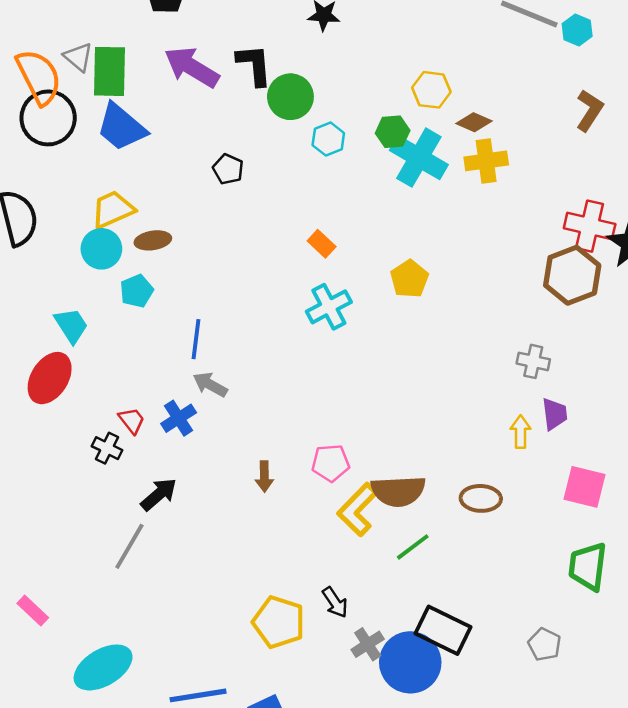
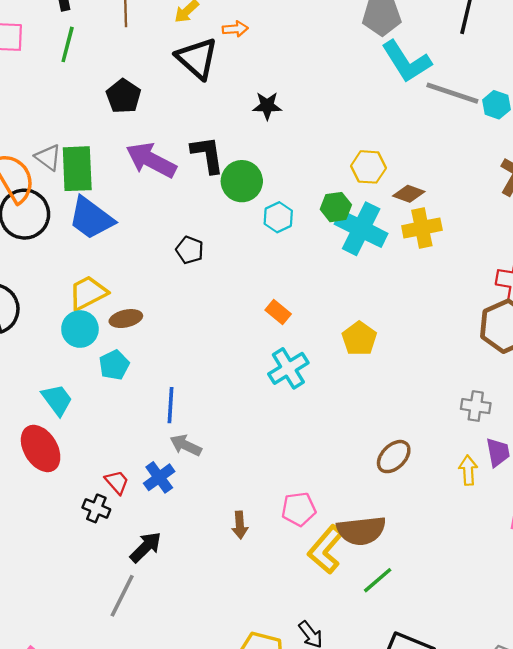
red ellipse: (50, 378) -> (41, 448), turned -60
brown ellipse: (481, 498) -> (394, 457), moved, turned -44

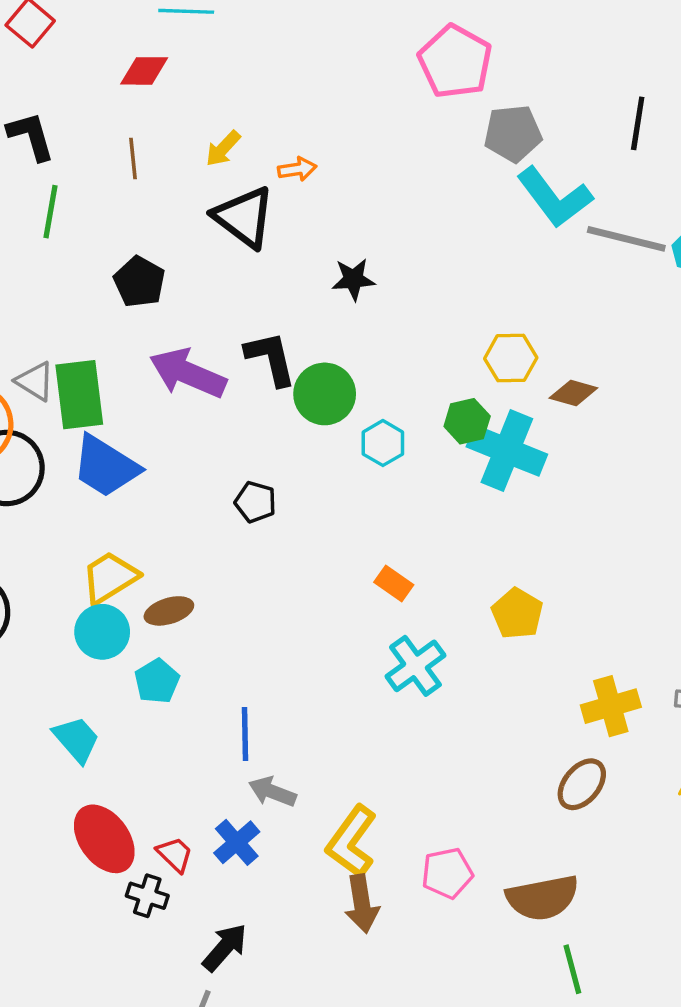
yellow cross: (422, 228) -> (611, 706), moved
red ellipse: (41, 448) -> (104, 839), moved
brown arrow: (240, 525) -> (362, 904), size x1.4
yellow L-shape: (326, 550) -> (352, 842), moved
green line: (378, 580) -> (572, 969), turned -60

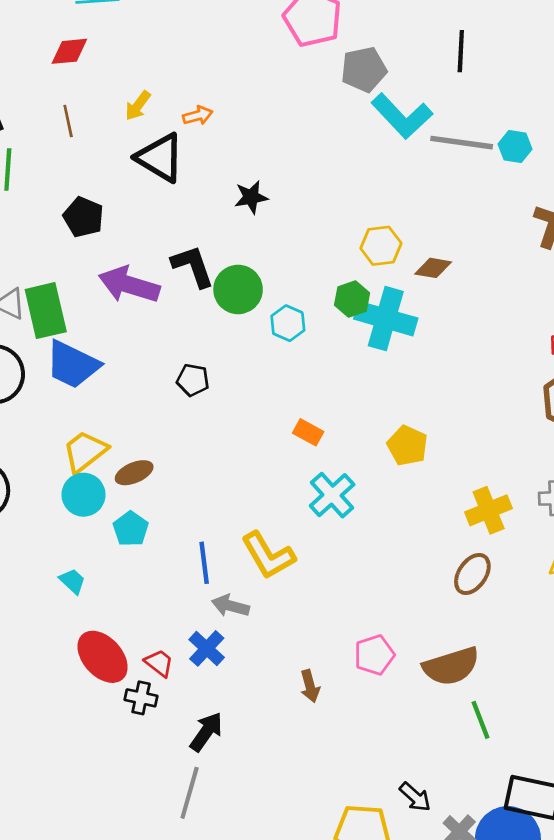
cyan trapezoid: (76, 739) -> (72, 581), size x0.7
yellow L-shape: (352, 842) -> (268, 555), moved, turned -60
brown arrow: (362, 904) -> (310, 686), size x0.7

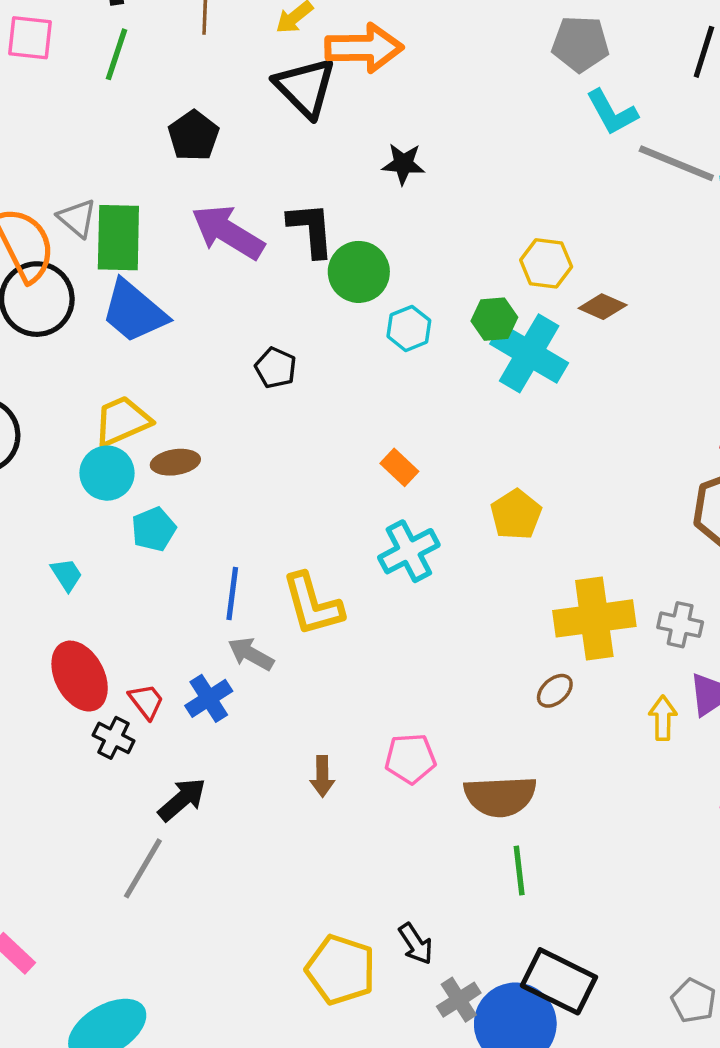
orange arrow: (198, 115) -> (364, 48), size x2.0
cyan L-shape: (402, 116) -> (612, 112), size x0.7
yellow cross: (489, 510) -> (594, 618), size x1.4
brown ellipse: (472, 574) -> (555, 691), size x0.7

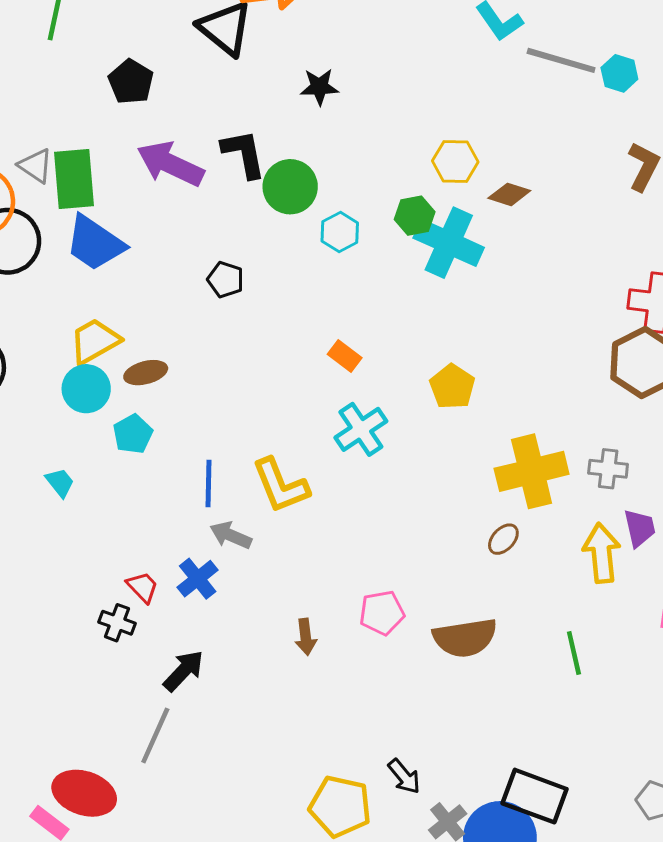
red ellipse: (80, 676) -> (84, 793), moved, turned -38
yellow arrow: (663, 718) -> (602, 553), size x1.5
green line: (519, 871) -> (574, 653), moved

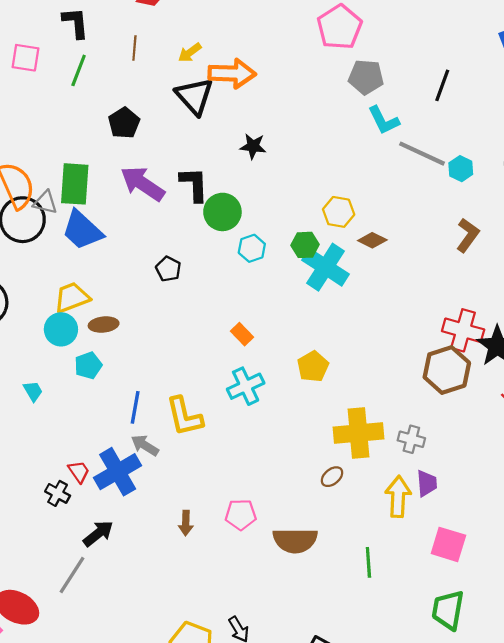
gray triangle: (36, 166) -> (45, 202), moved, turned -30
blue cross: (198, 579) -> (118, 472), size x1.6

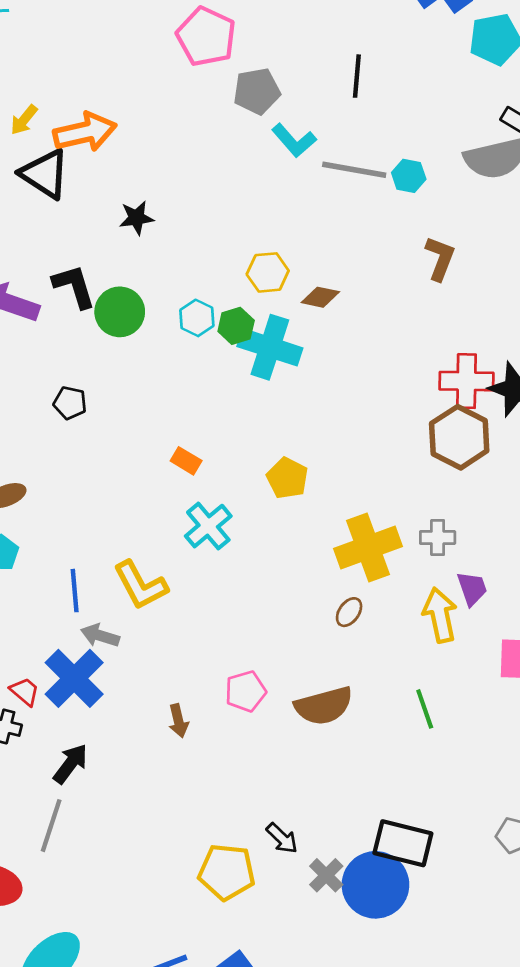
cyan hexagon: (252, 248) -> (197, 318), moved

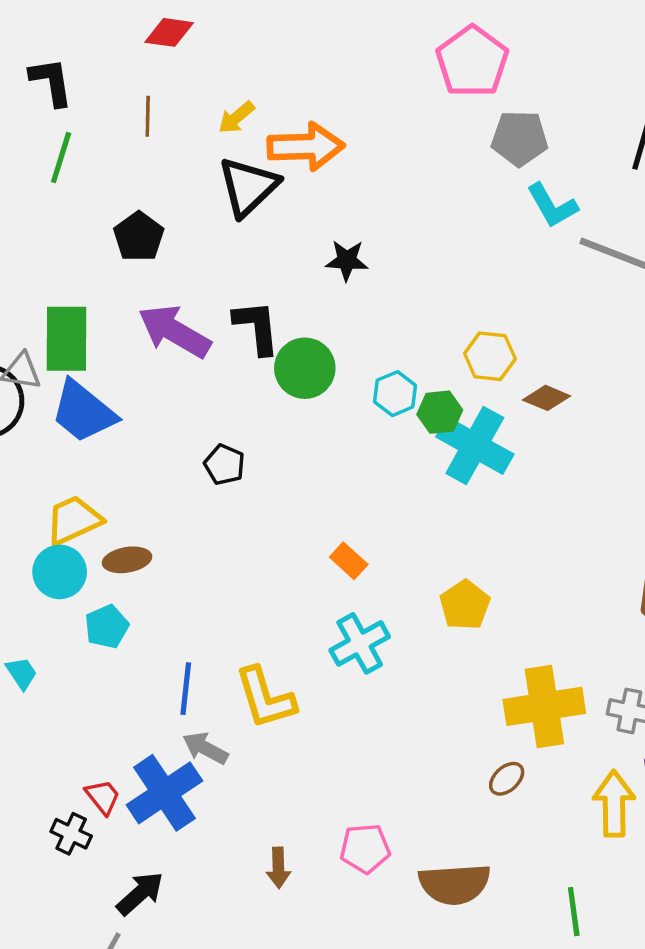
black triangle: (45, 174) -> (248, 187), turned 32

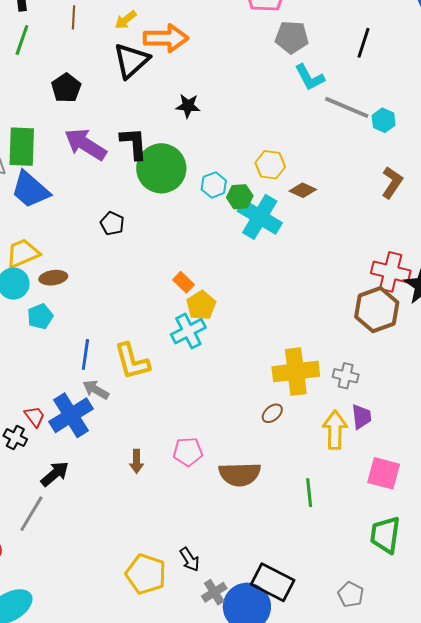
green circle: (305, 368) -> (161, 168), size x1.4
yellow pentagon: (465, 605) -> (201, 305), moved

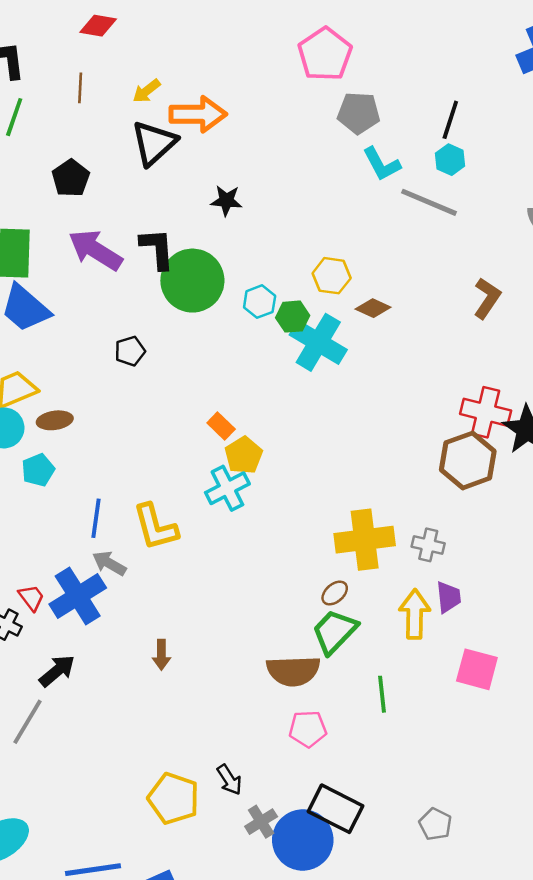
cyan hexagon: (384, 120) -> (450, 160), moved
black pentagon: (112, 224) -> (130, 351), turned 30
pink pentagon: (188, 452) -> (308, 729), moved
green trapezoid: (385, 535) -> (335, 632), moved, turned 36

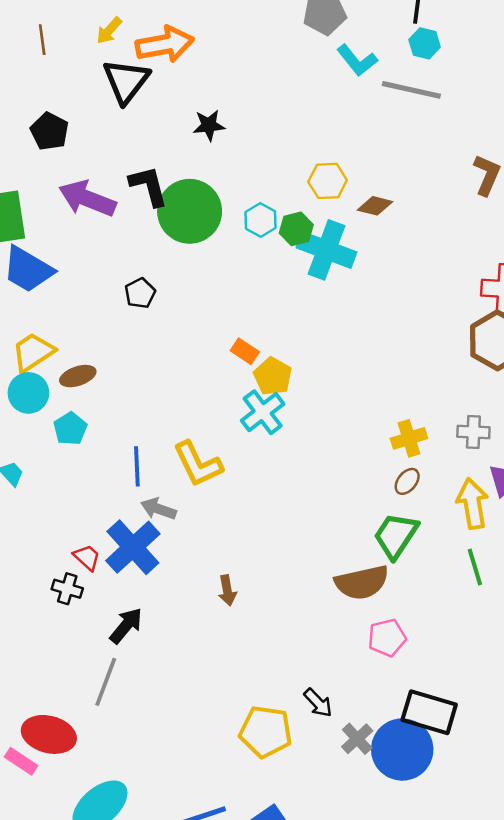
yellow cross: (365, 540) -> (409, 438), size x0.6
brown ellipse: (335, 593) -> (407, 481), moved
green line: (382, 694) -> (475, 567), moved

